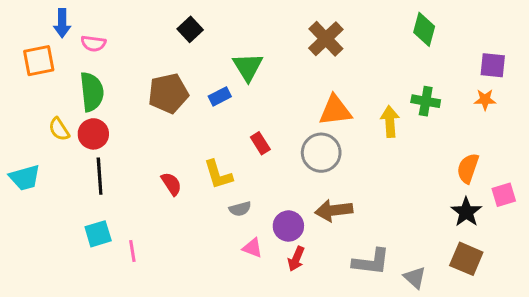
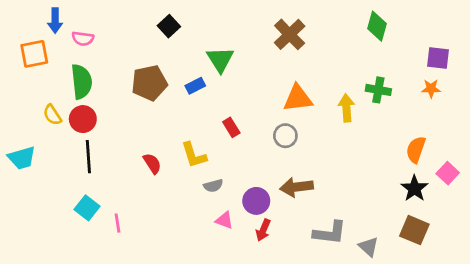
gray circle: (321, 153) -> (285, 136), size x0.7
pink square: (504, 195) -> (448, 173), turned -30
cyan square: (98, 234) -> (87, 208), turned -35

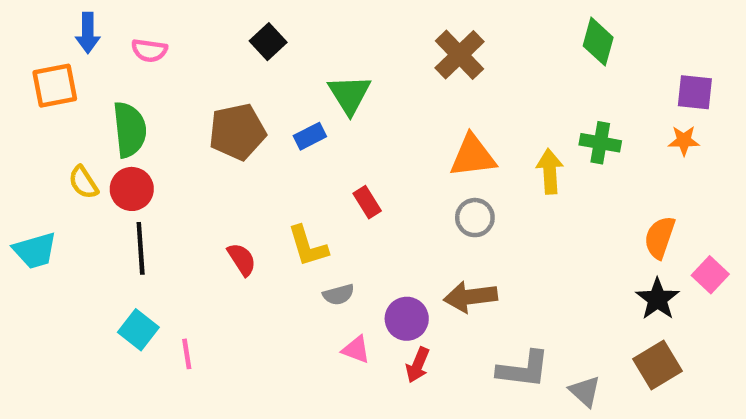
pink semicircle: (83, 39) -> (149, 50), moved
gray circle: (285, 136) -> (475, 218), moved
brown square: (414, 230) -> (657, 365), turned 36

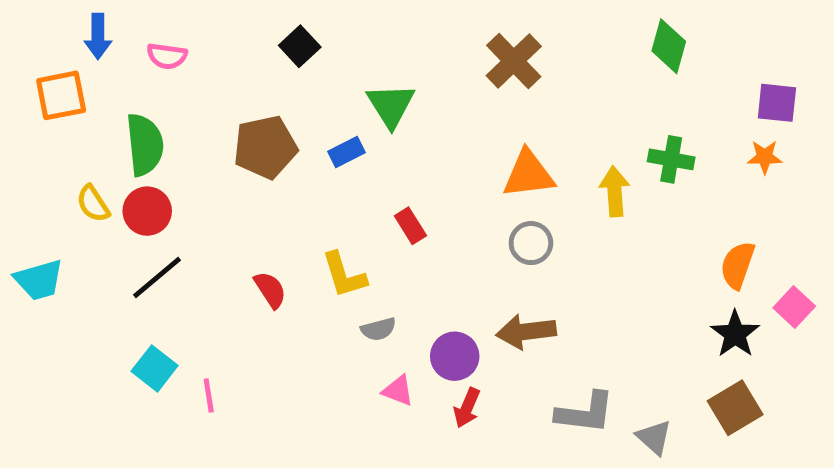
black line: (141, 248) -> (157, 277), turned 54

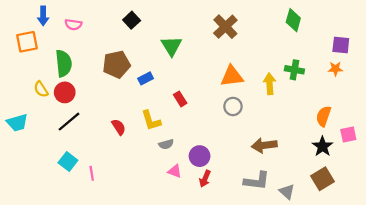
blue rectangle: (346, 152) -> (146, 78), moved
pink square: (794, 307) -> (348, 134), turned 35
brown arrow: (526, 332) -> (264, 145), moved

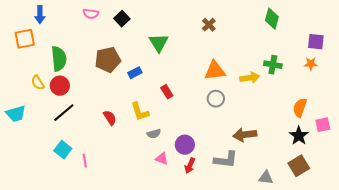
pink semicircle: (73, 24) -> (91, 14), moved
brown cross: (225, 27) -> (209, 25), size x0.6
yellow arrow: (270, 84) -> (250, 78), turned 84
gray L-shape: (257, 181) -> (226, 160), moved
gray triangle: (287, 192) -> (266, 178), turned -35

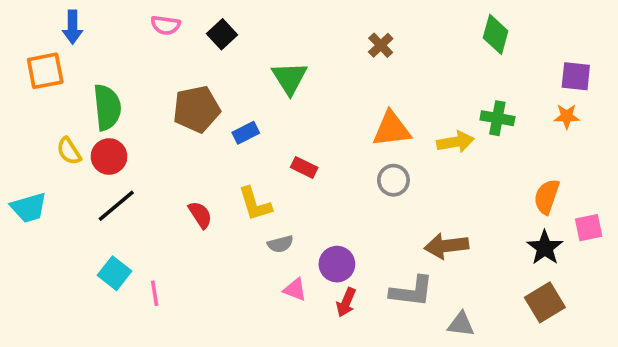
red rectangle: (167, 92) -> (304, 167), turned -32
gray triangle: (266, 178) -> (461, 324), moved

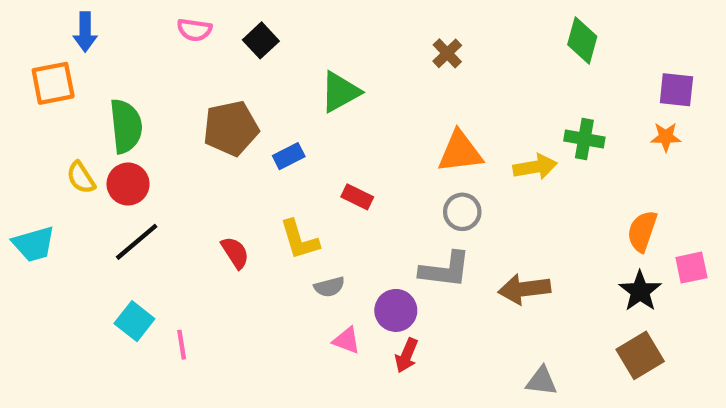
green triangle: (290, 78) -> (340, 92), turned 33
gray L-shape: (412, 291) -> (445, 270), moved

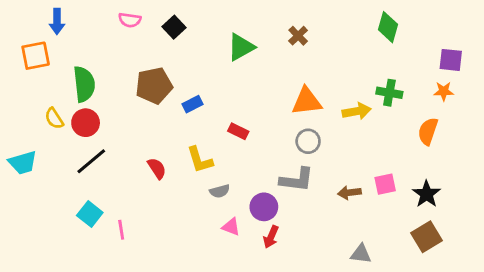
green triangle: (340, 92) -> (241, 47), moved
orange semicircle: (642, 231) -> (428, 131), moved
pink square: (691, 268) -> (385, 184), moved
brown arrow: (524, 289) -> (349, 193), size x0.7

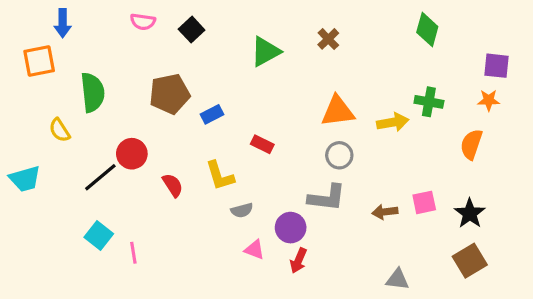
red circle: (86, 123) -> (132, 154), moved

